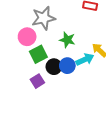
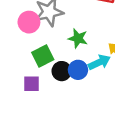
pink circle: (27, 37) -> (29, 22), moved
purple square: (37, 81) -> (31, 84), moved, turned 32

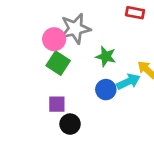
green square: (43, 56) -> (58, 63), moved, turned -30
black circle: (62, 71) -> (70, 124), moved

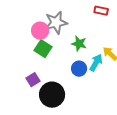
cyan arrow: (128, 82) -> (96, 63), turned -36
purple square: (57, 104) -> (33, 80), moved, turned -32
black circle: (70, 124) -> (52, 95), size x1.6

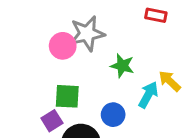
green square: (43, 49) -> (67, 96), moved, turned -30
blue circle: (79, 69) -> (113, 115), moved

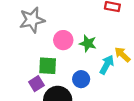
gray star: (87, 34) -> (32, 20), moved
pink circle: (63, 46) -> (63, 40), moved

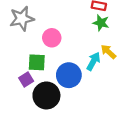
green star: (88, 43) -> (101, 23), moved
blue circle: (81, 79) -> (69, 75), size x1.5

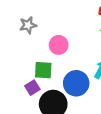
gray star: (22, 19) -> (28, 25), size x0.7

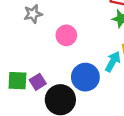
green square: (43, 70) -> (17, 81), moved

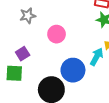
purple square: (38, 82) -> (23, 54), moved

